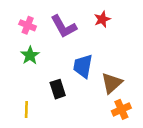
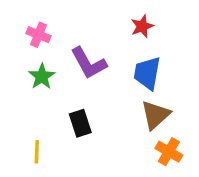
purple L-shape: (64, 26) -> (89, 63), moved
blue trapezoid: (83, 66) -> (147, 73), moved
orange cross: (121, 109) -> (169, 152), turned -36

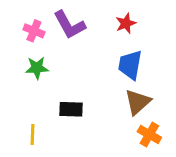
purple L-shape: (89, 63) -> (69, 25), moved
green star: (42, 76) -> (37, 68), turned 30
black rectangle: (80, 123) -> (71, 109), turned -70

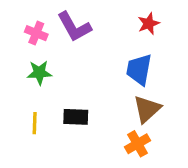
red star: (126, 23) -> (149, 24), moved
yellow line: (32, 134) -> (35, 123), moved
orange cross: (149, 134) -> (137, 144), moved, turned 30

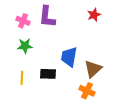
purple L-shape: (74, 27) -> (47, 17), turned 35
blue trapezoid: (139, 69) -> (69, 57), moved
orange cross: (137, 144) -> (87, 91), turned -35

